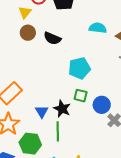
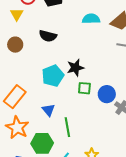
brown circle: (28, 33) -> (15, 45), moved
cyan pentagon: (79, 68) -> (53, 76), moved
black star: (62, 109) -> (75, 68), moved, turned -30

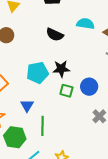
black semicircle: (48, 36) -> (55, 35), moved
blue circle: (107, 94) -> (89, 87), moved

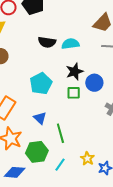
cyan semicircle: (85, 24) -> (70, 44), moved
black star: (61, 69) -> (75, 71), moved

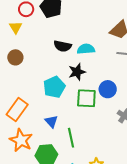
black star: (75, 71) -> (77, 72), moved
green square: (74, 93) -> (86, 98), size x1.5

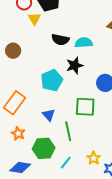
yellow triangle: (16, 27) -> (34, 19), moved
green square: (86, 98) -> (85, 107), moved
orange star: (21, 140) -> (18, 134), size x0.6

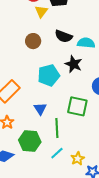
brown circle: (13, 51) -> (33, 41), moved
black star: (75, 65) -> (74, 64), turned 30
cyan line: (66, 163) -> (57, 153), moved

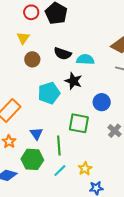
yellow triangle: (41, 12) -> (23, 38), moved
blue triangle: (40, 109) -> (36, 134), moved
yellow star: (78, 159) -> (85, 169), moved

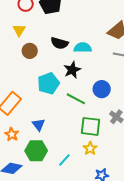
black star: (73, 81) -> (72, 70), turned 30
green square: (79, 123) -> (91, 126), moved
green line: (59, 146) -> (76, 99), moved, turned -54
yellow star: (85, 169) -> (90, 148), moved

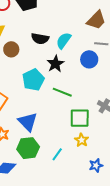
cyan semicircle: (83, 48) -> (64, 41), turned -48
blue circle: (102, 89) -> (89, 59), moved
blue triangle: (38, 125) -> (28, 122), size x1.5

